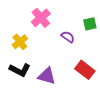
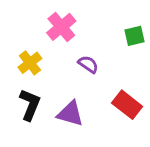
purple semicircle: (68, 37) -> (88, 64), moved
black L-shape: (20, 70) -> (30, 105), turned -95

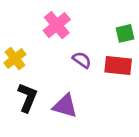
yellow cross: (30, 63) -> (15, 59), moved
red rectangle: (127, 105) -> (118, 65), moved, turned -32

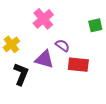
red rectangle: (118, 65) -> (78, 65), moved
purple triangle: (65, 106) -> (44, 59), moved

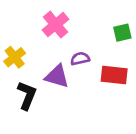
purple semicircle: (62, 45) -> (80, 59), turned -48
red rectangle: (78, 65) -> (114, 75), moved

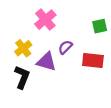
yellow cross: (15, 57) -> (23, 48), moved
purple semicircle: (80, 59) -> (65, 47), turned -32

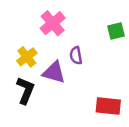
purple semicircle: (65, 47) -> (76, 56), turned -56
red rectangle: (93, 60) -> (108, 106), moved

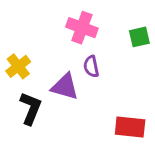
pink cross: (53, 23) -> (82, 28), moved, turned -30
yellow cross: (27, 57) -> (18, 66), moved

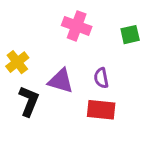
purple semicircle: (91, 66) -> (101, 78), moved
red rectangle: (130, 127) -> (101, 110), moved

